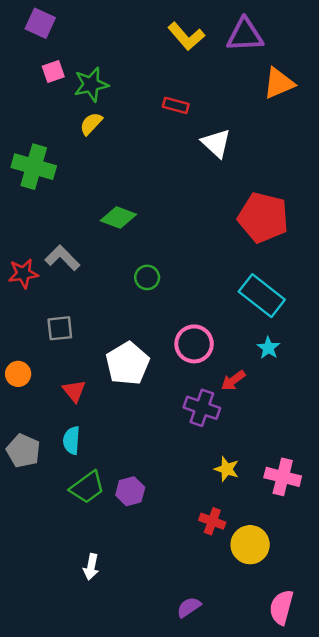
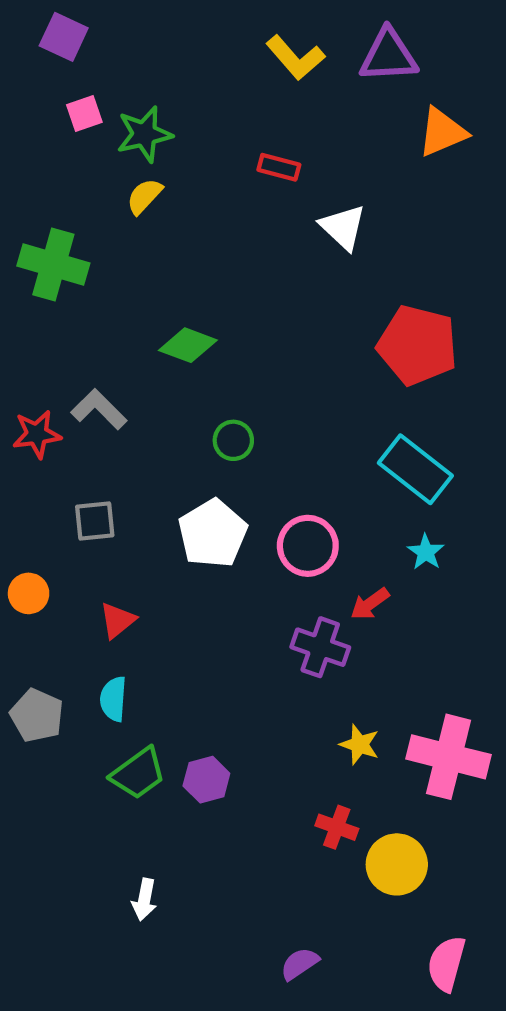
white pentagon: (128, 363) -> (213, 533), moved
red triangle: (74, 391) -> (118, 620), turned 30
pink cross: (283, 477) -> (448, 757), size x1.4

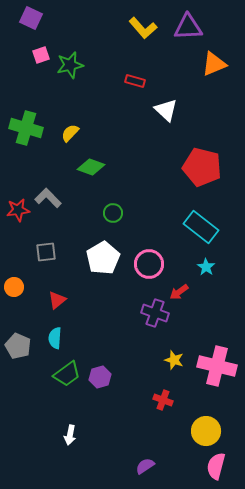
yellow semicircle: (144, 196) -> (70, 133), moved
yellow circle: (397, 864) -> (206, 431), moved

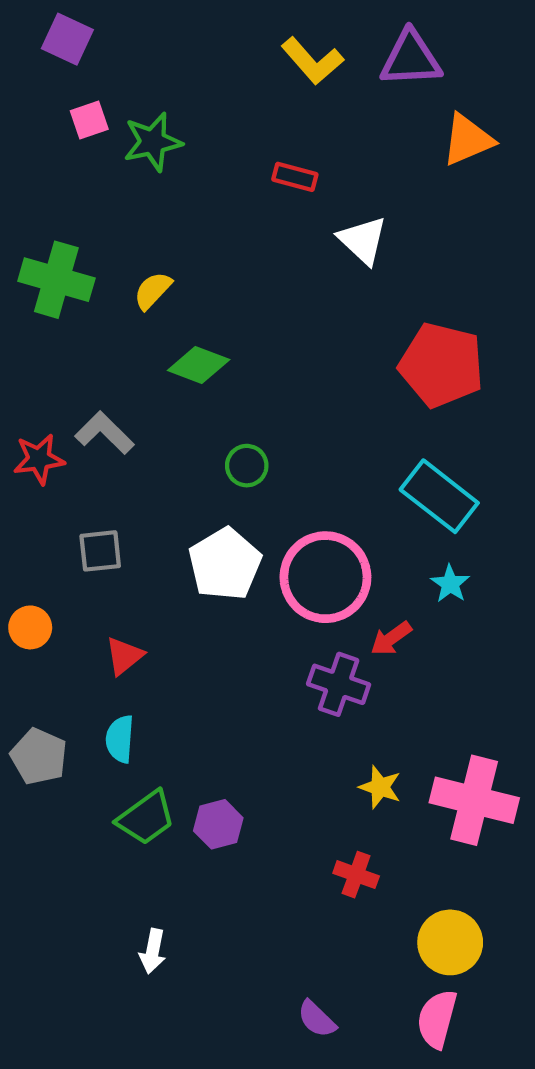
pink circle: (149, 264) -> (325, 577), size x1.4
purple semicircle: (145, 466) -> (317, 1019), turned -102
pink semicircle: (216, 466) -> (437, 1019), moved

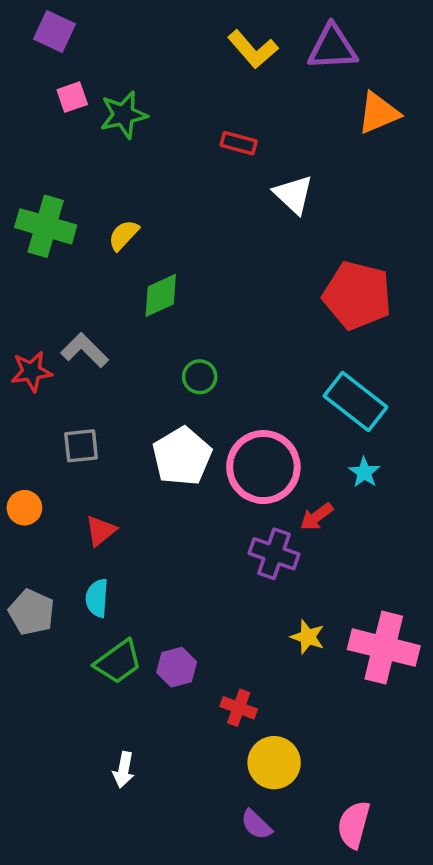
green diamond: (199, 365) -> (161, 295), turned -45
red cross: (356, 875) -> (239, 708), moved
yellow circle: (450, 942) -> (274, 763), moved

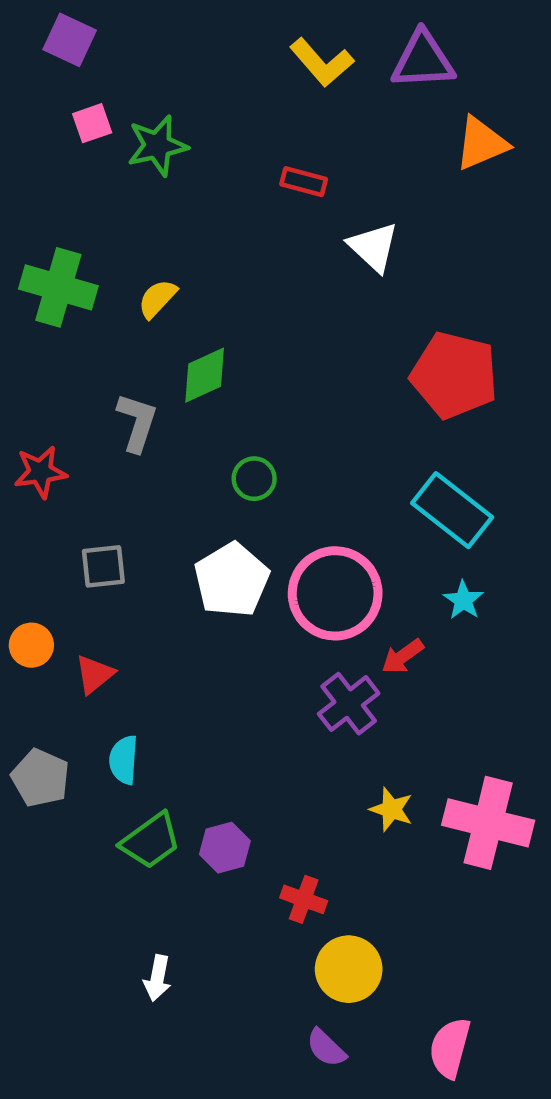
gray L-shape: (85, 350) -> (137, 422), moved, turned 63
red triangle: (101, 531) -> (94, 674), moved
purple cross: (274, 554) -> (349, 704), turned 33

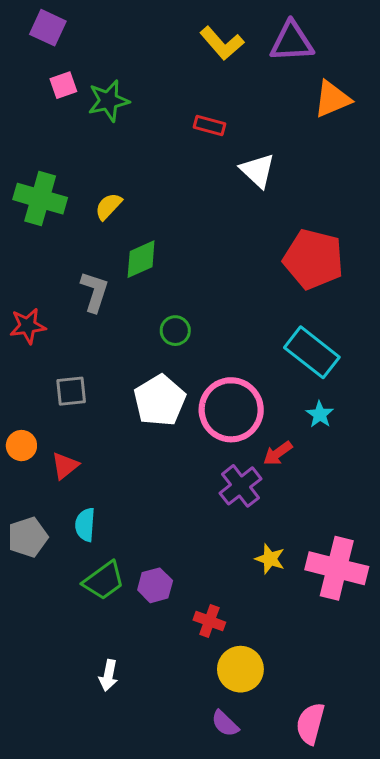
gray pentagon: (40, 778) -> (28, 537), turned 30

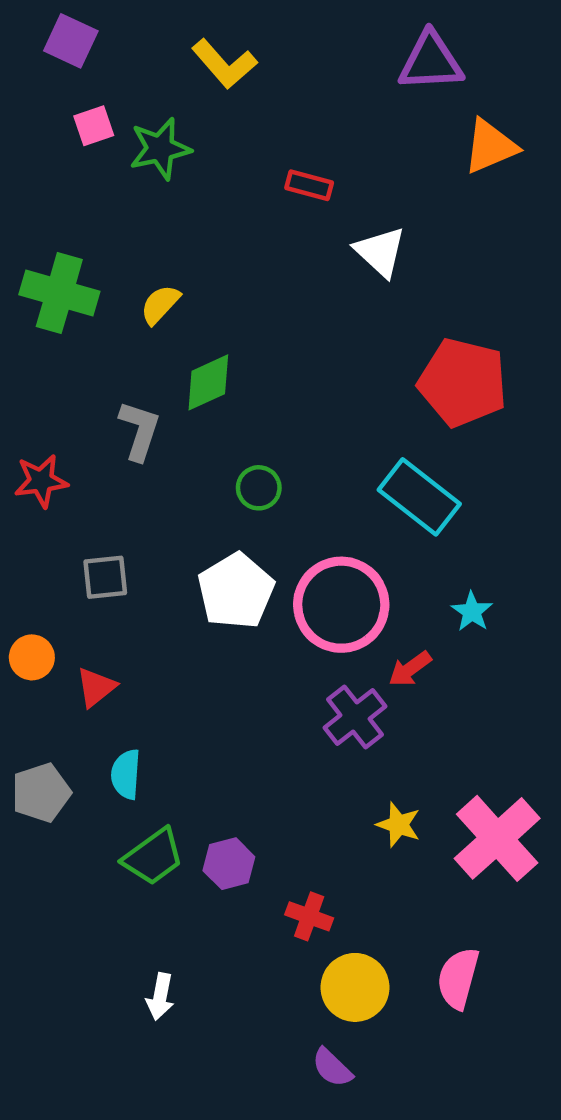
yellow L-shape: (222, 43) -> (224, 64), moved
cyan rectangle: (312, 352) -> (419, 497), moved
pink cross: (337, 568) -> (497, 838), turned 34
pink semicircle: (310, 724) -> (458, 978), moved

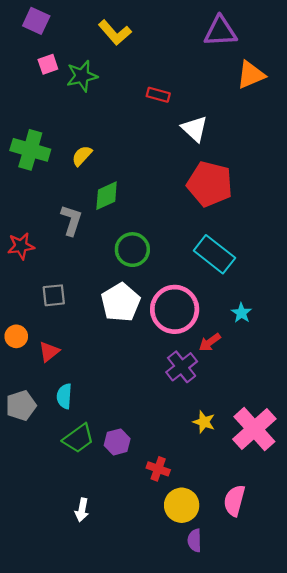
red pentagon: (463, 382) -> (210, 184), moved
green circle: (259, 488) -> (132, 250), size x1.5
purple semicircle: (332, 1068) -> (195, 540), moved, turned 45

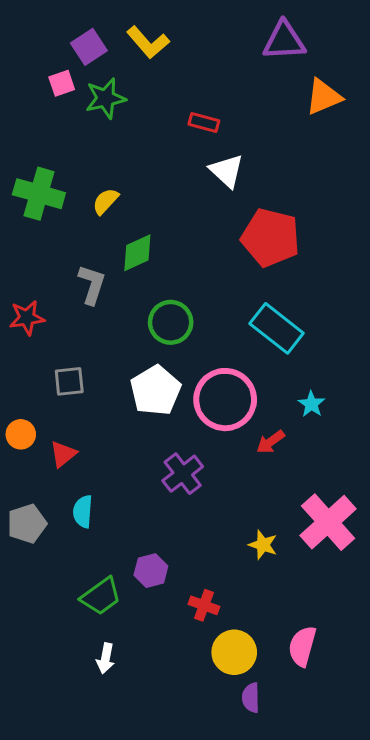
purple square: (36, 21) -> (89, 47), moved, turned 32
white triangle: (195, 129) -> (227, 171), moved
purple cross: (182, 367) -> (183, 474), moved
pink cross: (254, 429) -> (328, 522), moved
green trapezoid: (78, 438) -> (101, 596), moved

